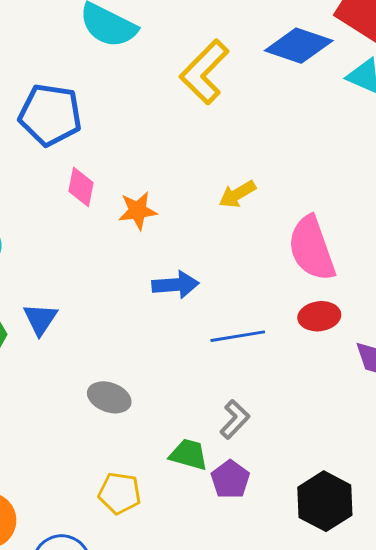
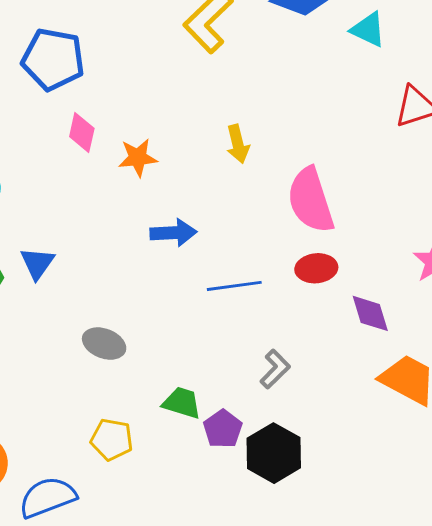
yellow arrow: (237, 194) -> (238, 144), turned -75
gray L-shape: (235, 419) -> (275, 369), moved
black hexagon: (325, 501) -> (274, 453), moved

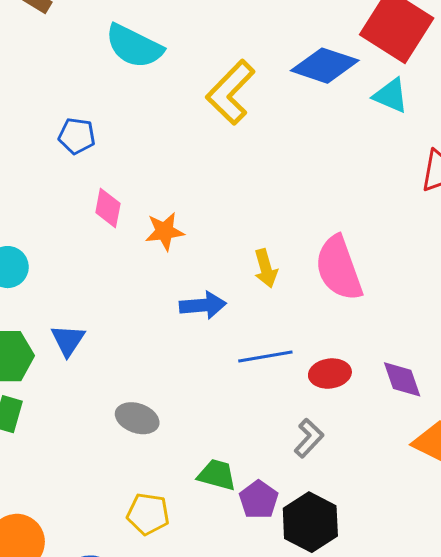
blue pentagon: (53, 59) -> (77, 136), size x0.6
yellow arrow: (238, 144) -> (266, 268), moved
red ellipse: (316, 268) -> (330, 374), moved

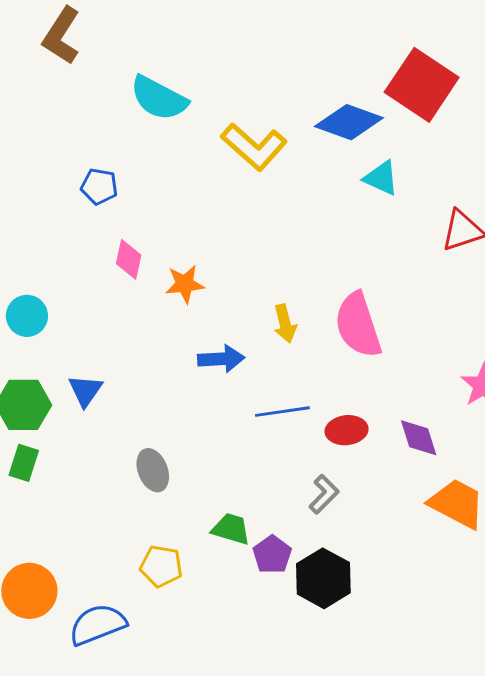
yellow L-shape: (231, 92) -> (254, 147), turned -94
cyan triangle: (391, 96) -> (381, 178), moved
gray ellipse: (137, 418) -> (153, 470), turned 48

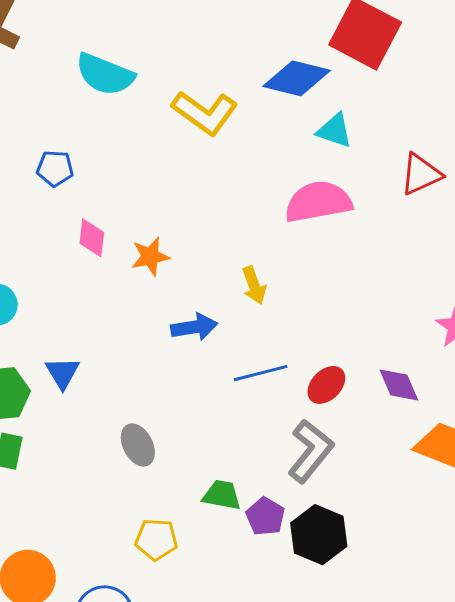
pink semicircle: (358, 325) -> (318, 202), moved, turned 104
red ellipse: (347, 430) -> (326, 385), turned -33
gray L-shape: (324, 494) -> (311, 451), size x1.6

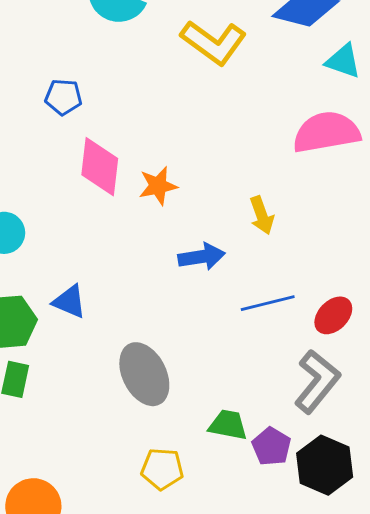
pink diamond: (92, 238) -> (100, 167), size x1.5
blue triangle: (62, 373) -> (69, 301), turned -36
gray ellipse: (138, 445) -> (144, 374), size x1.5

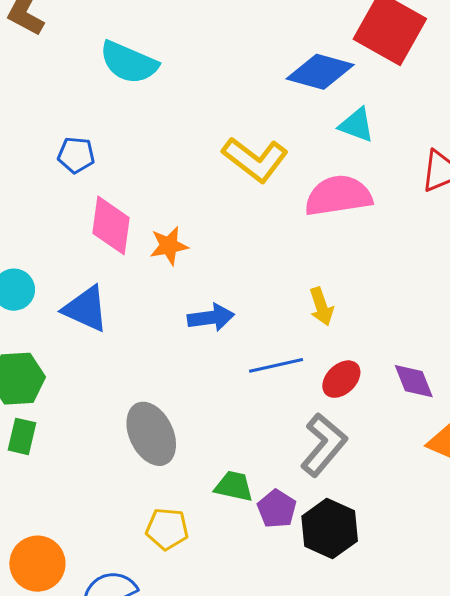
yellow L-shape: (214, 42) -> (255, 159), moved
yellow arrow: (262, 215) -> (321, 306), moved
blue triangle: (69, 301) -> (86, 309), moved, size x1.4

